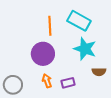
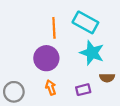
purple rectangle: (68, 83) -> (83, 90), moved

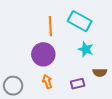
cyan star: (92, 53) -> (86, 49), size x0.7

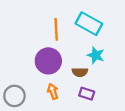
brown semicircle: (100, 72) -> (80, 72), moved
purple rectangle: (78, 84) -> (87, 94), turned 32

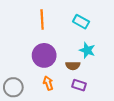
cyan rectangle: (89, 24) -> (81, 22), size x0.7
orange line: (56, 29) -> (42, 19), moved

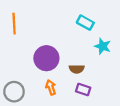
orange line: (42, 19) -> (14, 24), moved
cyan star: (87, 50) -> (103, 46), moved

